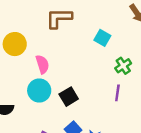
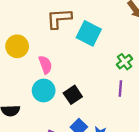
cyan square: (102, 38) -> (89, 33), moved, size x1.5

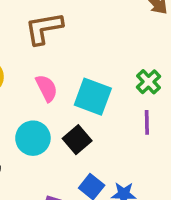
cyan square: (89, 33) -> (93, 97), moved
pink semicircle: (45, 65) -> (47, 88), moved

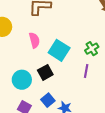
cyan circle: (33, 138) -> (22, 80), moved

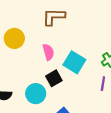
black square: (45, 72) -> (54, 78), moved

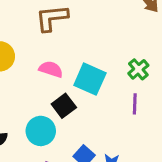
pink semicircle: (48, 52) -> (51, 69), turned -49

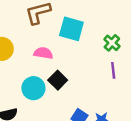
cyan square: (90, 79) -> (71, 29), moved
cyan circle: (41, 131) -> (33, 88), moved

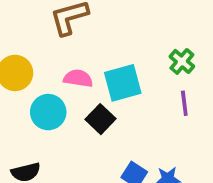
cyan square: (71, 29) -> (123, 83), moved, turned -30
cyan circle: (33, 88) -> (48, 112), moved

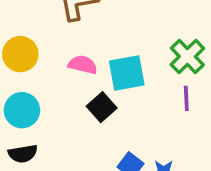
green cross: (182, 61) -> (187, 57), size x1.4
cyan circle: (48, 112) -> (22, 110), moved

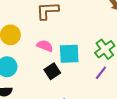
purple line: (186, 98) -> (101, 73), turned 32

